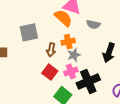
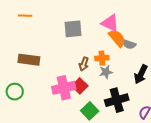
orange semicircle: (63, 18) -> (117, 38), moved
gray square: (29, 32) -> (73, 29), moved
pink cross: (71, 71) -> (64, 88), moved, size x1.6

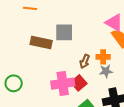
gray square: (73, 29) -> (64, 32), moved
brown rectangle: (29, 60) -> (41, 43), moved

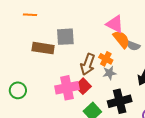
orange cross: (103, 57) -> (106, 59), turned 32
brown arrow: (85, 61) -> (88, 64), size x1.5

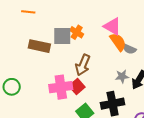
orange cross: (106, 59) -> (77, 32), moved
gray star: (109, 73) -> (122, 76), moved

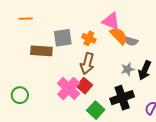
orange cross: (77, 32) -> (89, 38), moved
pink cross: (61, 87) -> (69, 88), turned -30

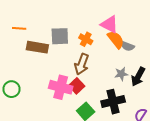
orange line: (26, 19) -> (19, 28), moved
pink cross: (69, 88) -> (61, 87), turned -35

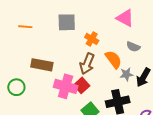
pink triangle: (109, 24) -> (125, 18), moved
gray square: (60, 36) -> (67, 22), moved
orange semicircle: (116, 40) -> (113, 59), moved
brown rectangle: (37, 47) -> (42, 65), moved

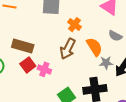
red square: (82, 85) -> (28, 65), moved
pink cross: (66, 86) -> (44, 69), size x0.6

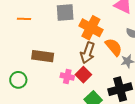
orange cross: (74, 25) -> (91, 28), size x1.6
red square: (28, 65) -> (83, 75), moved

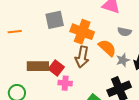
red square: (83, 75) -> (56, 68), moved

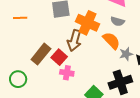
gray semicircle: (124, 32) -> (117, 21), moved
brown arrow: (82, 57) -> (74, 40), moved
brown rectangle: (38, 66) -> (41, 54), turned -55

